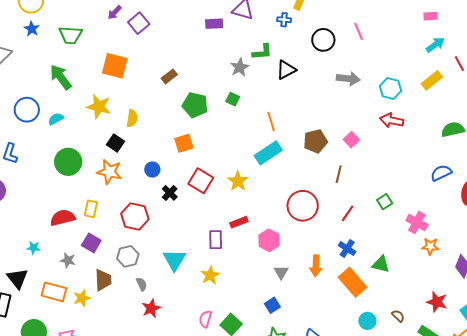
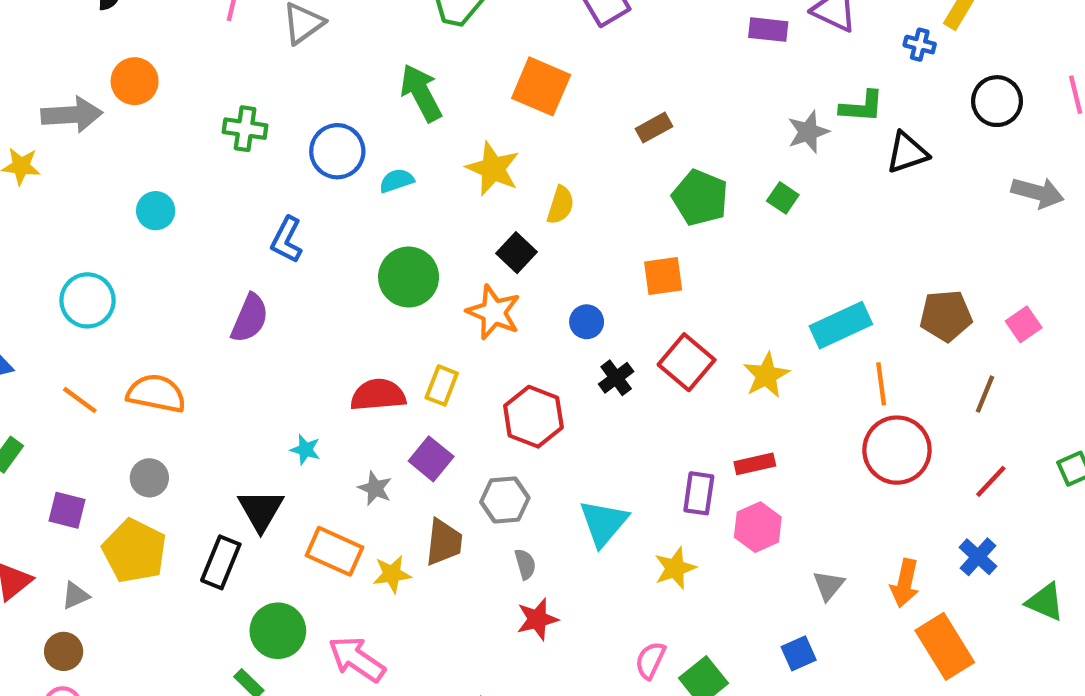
orange line: (271, 121) -> (881, 384), moved
pink hexagon: (269, 240) -> (758, 527), moved
orange rectangle: (353, 282) -> (945, 646), moved

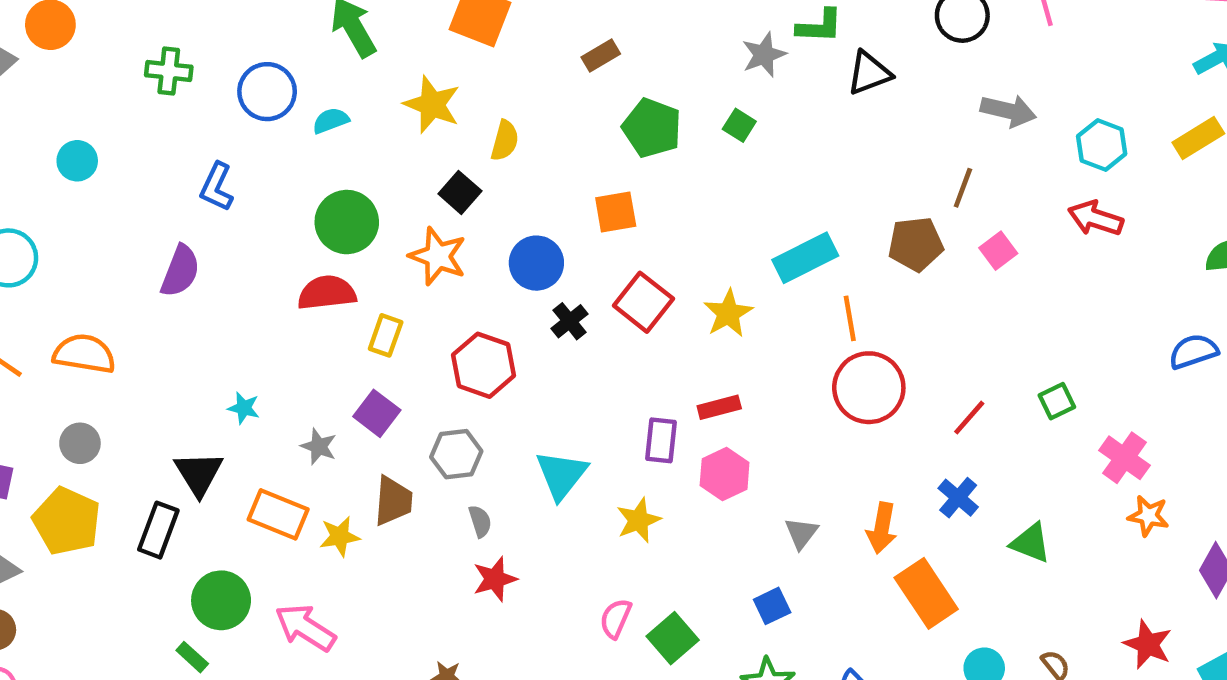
blue circle: (587, 322) -> (536, 263), size x1.5
brown line: (985, 394) -> (963, 188), moved
red semicircle: (378, 395) -> (327, 293), moved

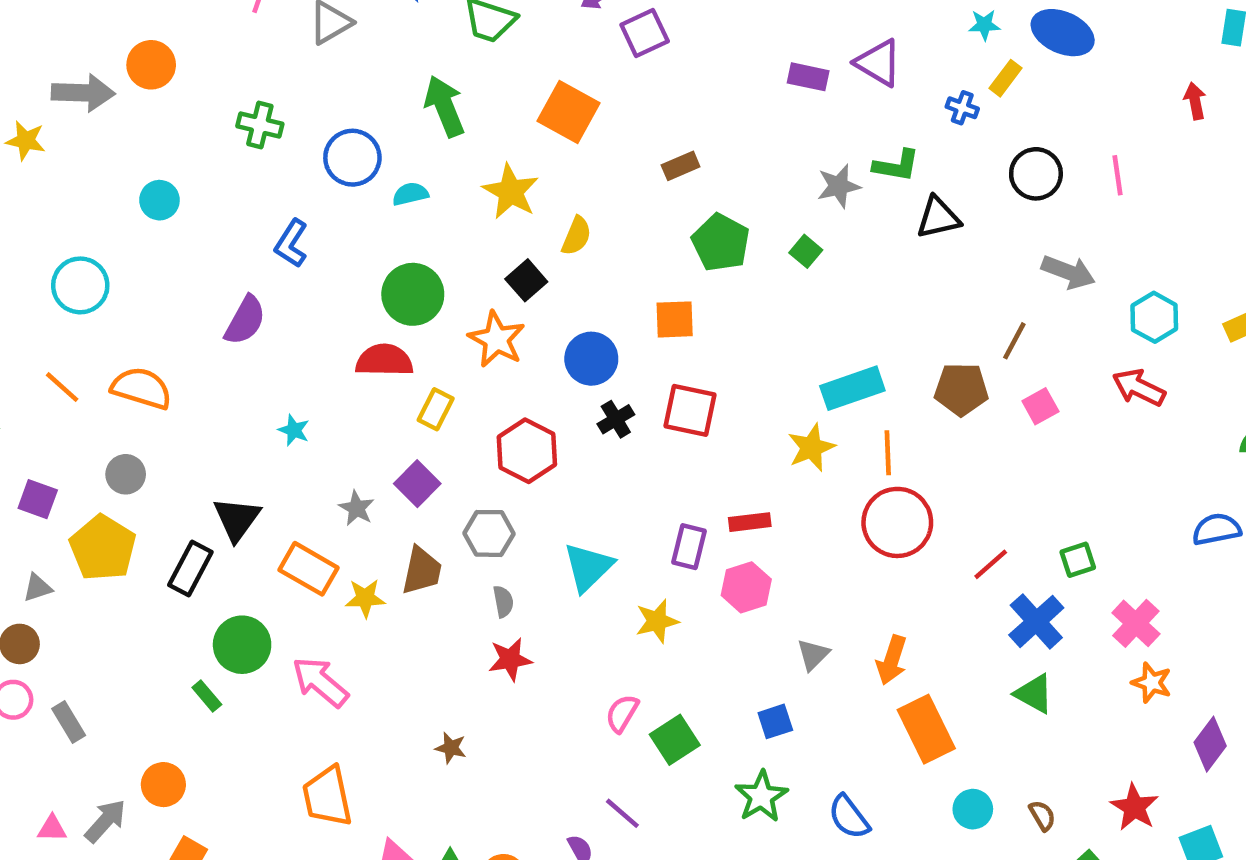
red square: (643, 302) -> (690, 410), turned -34
yellow star: (728, 313) -> (811, 448), moved
cyan star: (244, 408) -> (294, 430), moved
blue cross: (958, 498) -> (1036, 621), moved, size x1.4

